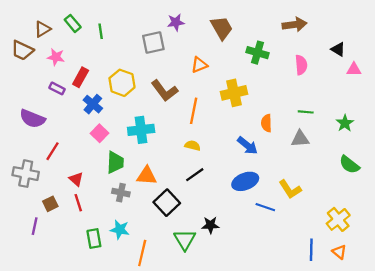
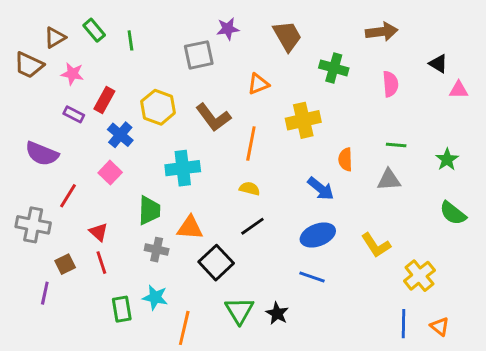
pink square: (100, 133) -> (110, 173), moved
blue line: (265, 207) -> (312, 277), moved
yellow cross: (338, 219) -> (419, 276), moved
black star: (210, 225) -> (277, 313), moved, turned 30

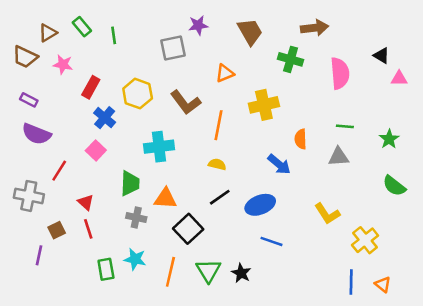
brown arrow: (382, 32) -> (315, 28), moved
pink semicircle: (390, 84) -> (340, 73), size x1.4
purple rectangle: (74, 114) -> (29, 100), moved
blue ellipse: (318, 235) -> (260, 205), moved
orange line: (184, 328) -> (170, 272), moved

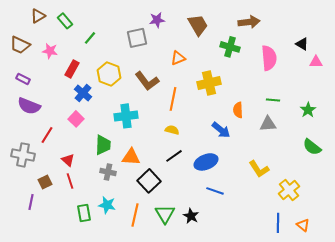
brown triangle: (48, 33) -> (38, 16), moved
green line: (114, 35) -> (90, 38), moved, turned 48

